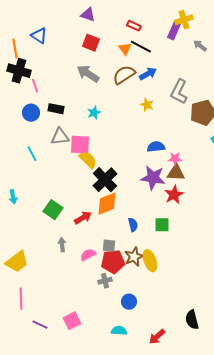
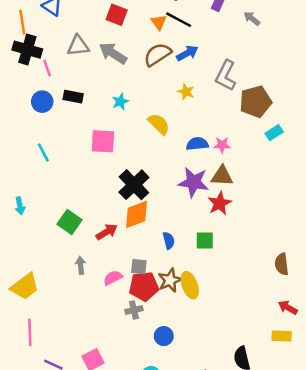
gray triangle: (60, 137) -> (78, 46), moved
pink star: (175, 159) -> (222, 145), moved
yellow semicircle: (88, 160) -> (159, 124), moved

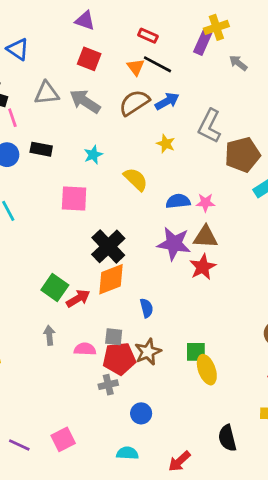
green square: (69, 222) -> (55, 287), moved
green square: (205, 241) -> (196, 352), moved
pink semicircle: (113, 278) -> (85, 349), turned 30
yellow ellipse: (190, 285) -> (207, 370), moved

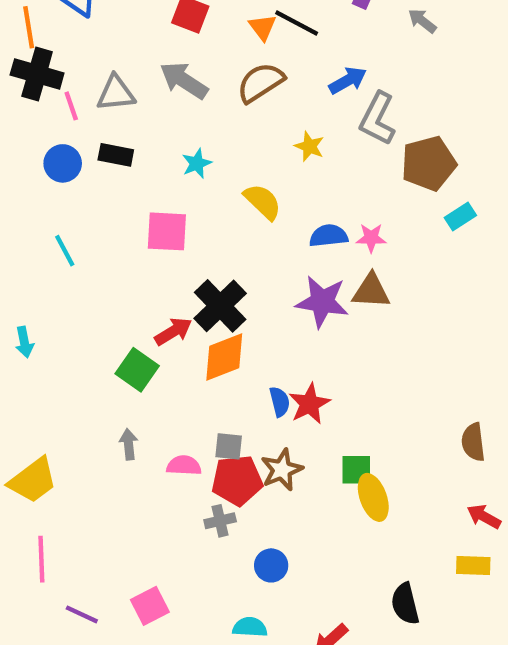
gray triangle: (47, 93) -> (116, 93), moved
blue arrow: (167, 101) -> (348, 80), moved
red star: (203, 267) -> (309, 404), moved
red arrow: (78, 298) -> (173, 331), moved

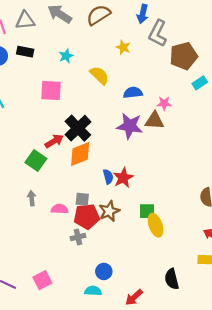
blue arrow: (348, 80) -> (143, 14), turned 132
pink star: (371, 238) -> (164, 103), moved
blue circle: (271, 565) -> (104, 271), moved

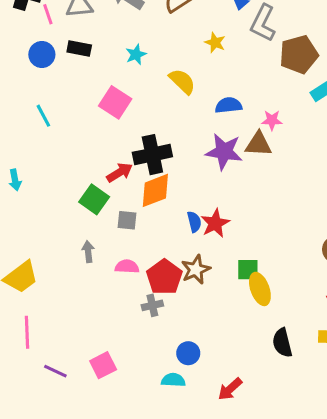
pink square: (51, 90) -> (115, 102), turned 30
black cross: (78, 128) -> (152, 155), turned 32
gray square: (82, 199) -> (127, 220), moved
red pentagon: (87, 217) -> (164, 277), turned -30
black semicircle: (172, 279) -> (282, 343), moved

